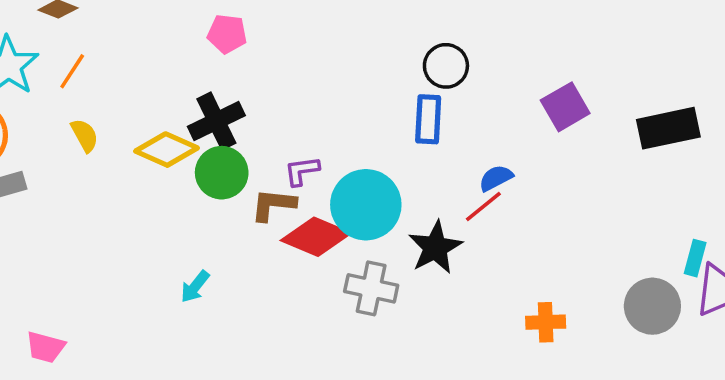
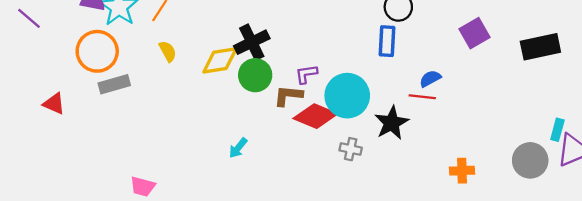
yellow diamond: (166, 150) -> (220, 60), turned -33
red line: (483, 206) -> (422, 97), turned 45
gray cross: (371, 288) -> (351, 149), size x0.7

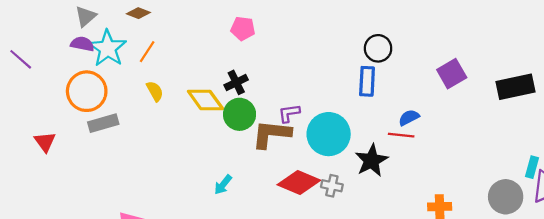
black cross: (252, 42) -> (236, 82), size x0.7
yellow diamond: (220, 60) -> (205, 100), turned 63
brown L-shape: (288, 96) -> (271, 134), size x1.4
red triangle: (54, 104) -> (45, 142), turned 30
red diamond: (315, 116) -> (299, 182), moved

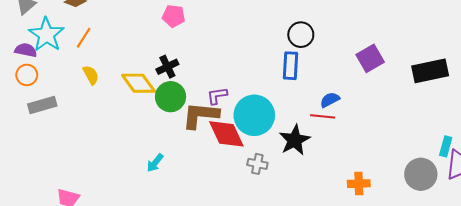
purple semicircle: (82, 44) -> (26, 50), moved
orange circle: (87, 91) -> (27, 75), size x0.6
red diamond: (299, 182) -> (226, 134), moved, turned 42

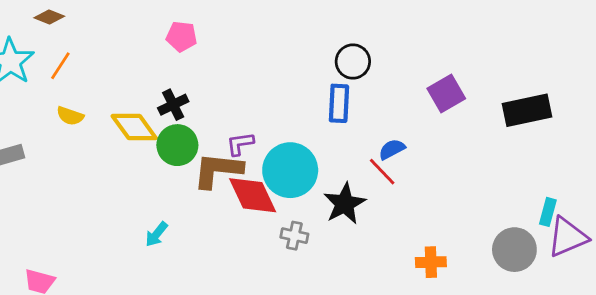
yellow semicircle: (91, 75) -> (70, 116), turned 138
red line: (323, 116) -> (382, 172), turned 40

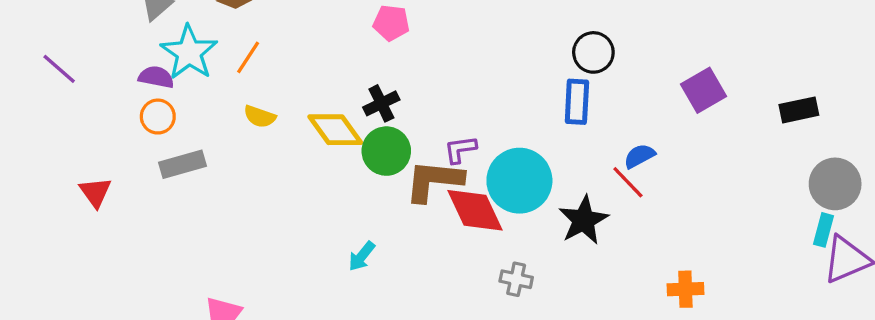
black rectangle: (527, 110) -> (799, 110), size x0.7
gray cross: (294, 236) -> (516, 279), moved
gray circle: (514, 250) -> (835, 184), moved

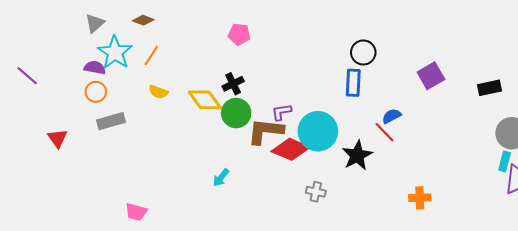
purple line: (59, 69) -> (27, 76), moved
red diamond: (475, 210) -> (291, 149), turned -42

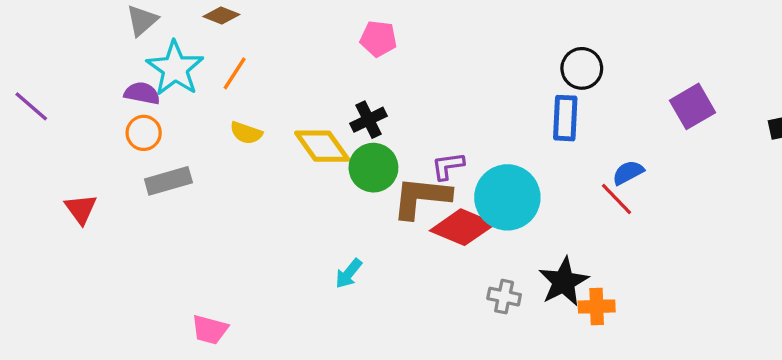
black star: (357, 155) -> (564, 282), moved
orange cross: (420, 198) -> (597, 306), moved

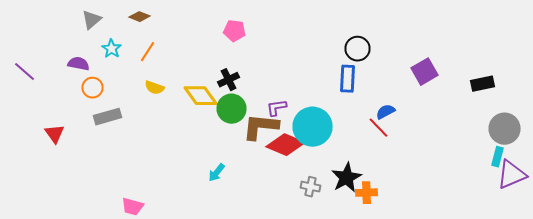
cyan star: (175, 68) -> (112, 49), size x0.6
purple semicircle: (142, 93) -> (78, 64), moved

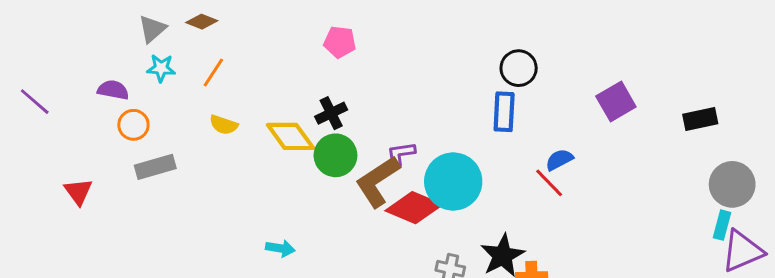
gray triangle: (92, 20) -> (152, 29), moved
cyan star: (112, 49) -> (161, 68), turned -30
brown L-shape: (260, 127) -> (378, 181), turned -39
cyan arrow: (216, 173) -> (280, 248), moved, turned -120

